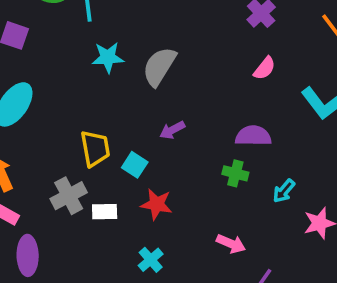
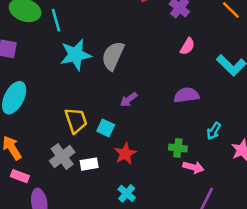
cyan star: (108, 57) -> (76, 55), size x1.4
green cross: (235, 173) -> (178, 148), moved
red star: (157, 204) -> (125, 154), turned -30
pink arrow: (231, 244) -> (193, 167), moved

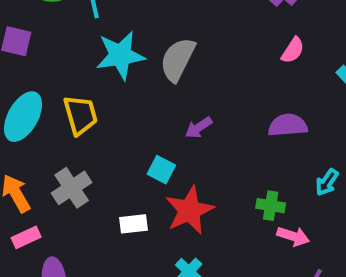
yellow trapezoid: (76, 120) -> (80, 115), moved
red star: (125, 154) -> (189, 210), size x1.4
gray cross: (62, 157) -> (72, 188), moved
pink rectangle: (20, 176) -> (26, 237), turned -48

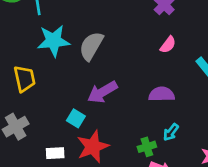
purple arrow: (199, 128) -> (102, 92), size x1.6
cyan arrow: (327, 182) -> (171, 132), moved
green cross: (271, 206) -> (147, 147), turned -30

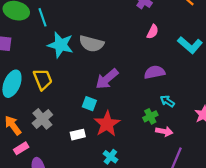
cyan star: (54, 41) -> (61, 45), turned 30
gray semicircle: (91, 46) -> (91, 44), turned -95
cyan arrow: (171, 132) -> (167, 101), turned 96

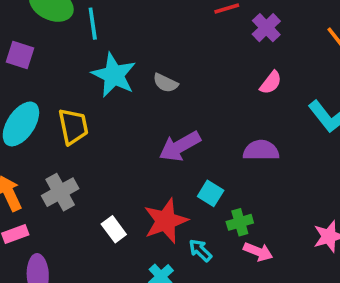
gray semicircle: (91, 44) -> (165, 83), size x0.6
cyan arrow: (167, 101) -> (200, 250), moved
cyan square: (89, 104) -> (211, 193), moved
white rectangle: (78, 135) -> (114, 229), turned 56

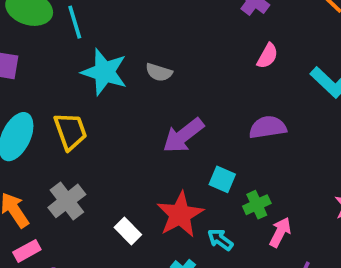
pink arrow: (258, 252) -> (280, 232), turned -76

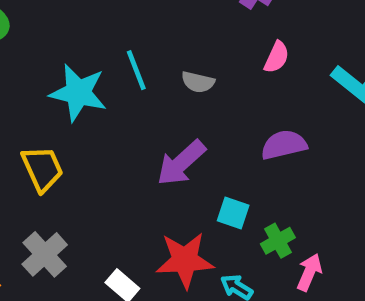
cyan line: (75, 22) -> (136, 70), moved
gray semicircle: (159, 72) -> (198, 82), moved
red star: (180, 214) -> (185, 260), turned 30

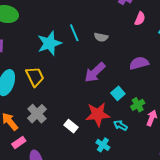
pink semicircle: (277, 57) -> (140, 19), moved
cyan star: (78, 93) -> (49, 43), turned -30
cyan square: (233, 213) -> (118, 93), turned 32

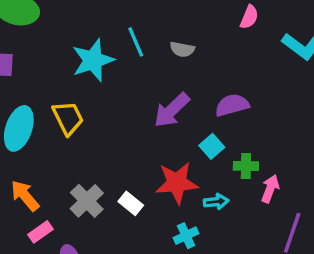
purple semicircle: (139, 63) -> (232, 105), moved
green cross: (138, 105) -> (246, 166), turned 32
gray cross: (37, 114) -> (87, 201), moved
cyan arrow: (120, 125) -> (216, 202), turned 144
cyan cross: (103, 145) -> (186, 236), turned 32

